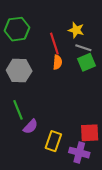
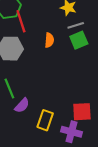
red line: (54, 44) -> (21, 21), moved
gray line: (83, 48) -> (76, 25), turned -35

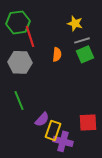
purple semicircle: (22, 105) -> (42, 119), moved
purple cross: (71, 132) -> (63, 141), moved

